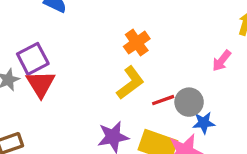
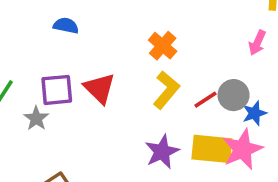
purple square: (33, 59) -> (57, 90), turned 36
red triangle: (41, 84) -> (100, 88), moved

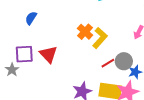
blue semicircle: (66, 26) -> (31, 18), turned -72
yellow L-shape: (166, 90) -> (100, 38), moved

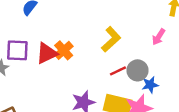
orange cross: (85, 32) -> (64, 50), moved
red triangle: (48, 54) -> (47, 53), turned 42

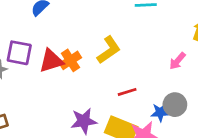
yellow L-shape: (111, 39) -> (109, 50), moved
gray circle: (138, 70) -> (175, 105), moved

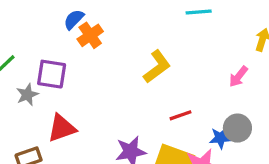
orange cross: (70, 60) -> (90, 35), moved
red triangle: (51, 61) -> (62, 128), moved

